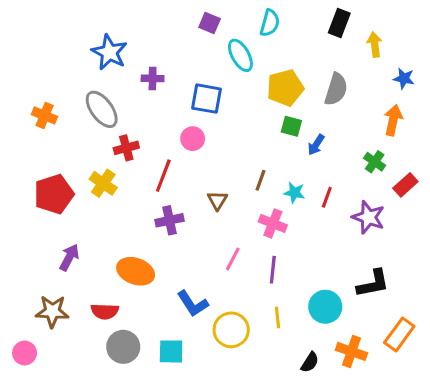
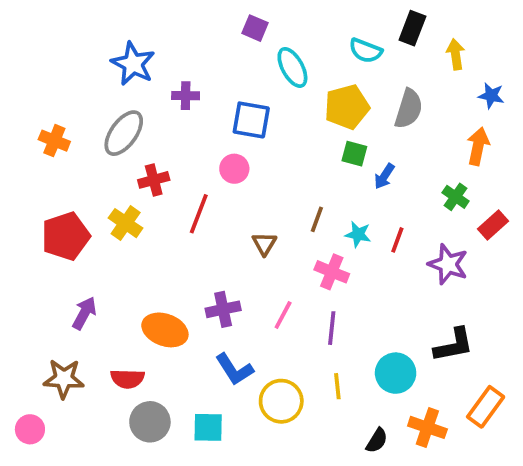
cyan semicircle: (270, 23) -> (366, 51), moved, turned 96
gray ellipse: (102, 109) -> (124, 133), turned 72
purple cross: (170, 220) -> (223, 309), moved

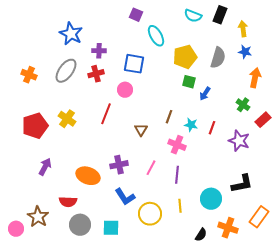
cyan semicircle: (366, 51) -> (193, 16), moved
blue star: (491, 96) -> (245, 52), moved
red cross: (154, 180) -> (96, 74), moved
brown star: (64, 379) -> (38, 217), moved, turned 30

